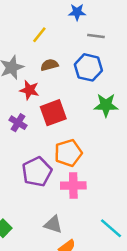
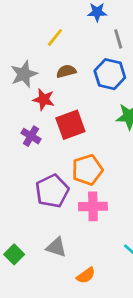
gray line: (96, 36) -> (118, 39), turned 66
gray triangle: (53, 224) -> (56, 247), moved

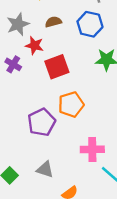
purple cross: (31, 136) -> (13, 64), moved
pink cross: (93, 206) -> (92, 149), moved

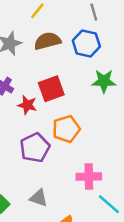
brown semicircle: (53, 22) -> (47, 41), size x1.5
red star: (34, 45) -> (27, 105), moved

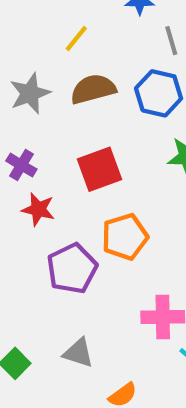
red star: (27, 105) -> (38, 209), moved

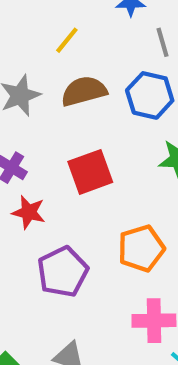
orange pentagon: (125, 237) -> (141, 248), moved

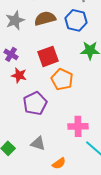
orange pentagon: (141, 248) -> (62, 79), moved, turned -30

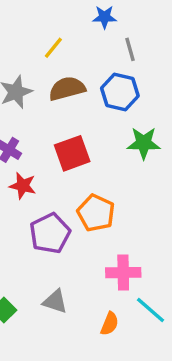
orange pentagon: (62, 79) -> (96, 213), moved
orange semicircle: (59, 163) -> (110, 324), moved, turned -32

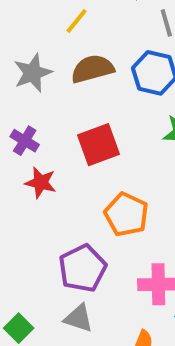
purple pentagon: (50, 233) -> (83, 268), moved

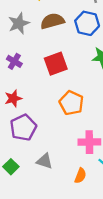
red star: (41, 183) -> (13, 98), moved, turned -30
purple pentagon: (83, 268) -> (23, 128), moved

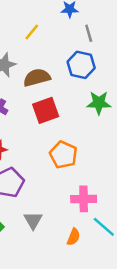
brown semicircle: (52, 21) -> (37, 78), moved
gray triangle: (45, 161) -> (33, 220), turned 42

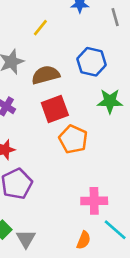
gray line: (89, 33) -> (115, 17), moved
orange pentagon: (63, 155) -> (73, 139), moved
gray triangle: (33, 220) -> (26, 239), moved

